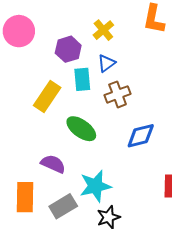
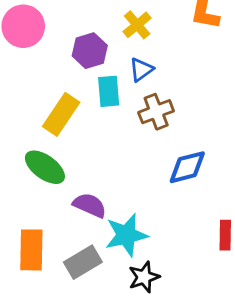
green ellipse: (81, 129) -> (45, 167), moved
purple semicircle: (53, 164) -> (90, 205), moved

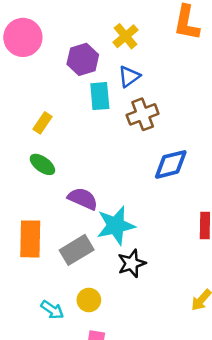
yellow rectangle: (61, 114) -> (42, 123), moved, size x0.6
green ellipse: (45, 167) -> (42, 164), size x0.7

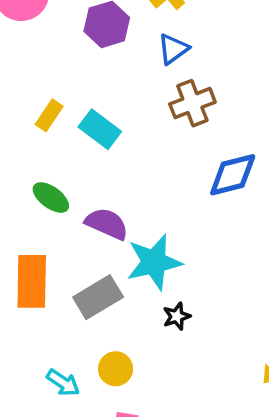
cyan rectangle: (100, 96) -> (100, 129), moved, turned -48
green ellipse: (42, 164) -> (51, 197), moved
black star: (132, 263) -> (177, 316), size x0.7

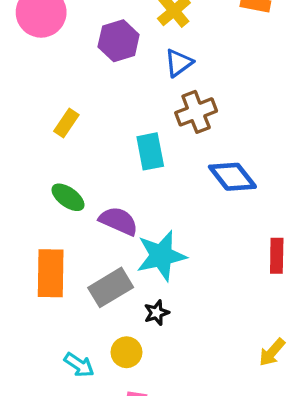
cyan rectangle: (100, 129) -> (150, 151), moved, turned 42
blue diamond: (233, 175) -> (232, 177), turned 66
black star: (177, 316) -> (157, 313), moved

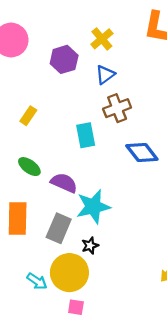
gray rectangle: (111, 287) -> (59, 228), turned -36
yellow circle: (126, 352) -> (69, 273), size x1.8

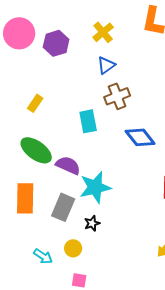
purple hexagon: (64, 59) -> (56, 43), moved
green ellipse: (29, 167) -> (36, 150), size x1.5
yellow circle: (69, 273) -> (73, 248), size x0.5

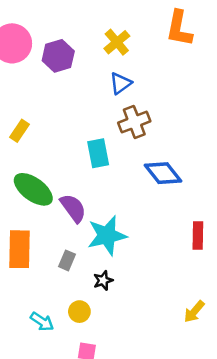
yellow rectangle: (35, 103) -> (20, 131), moved
purple semicircle: (68, 165) -> (73, 208), turned 30
gray rectangle: (63, 207) -> (67, 260), size x0.6

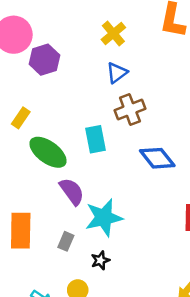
purple hexagon: (58, 56) -> (44, 60), moved
green ellipse: (33, 189) -> (48, 152), moved

